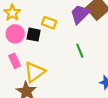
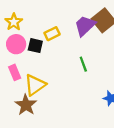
yellow rectangle: (49, 23) -> (52, 34), turned -48

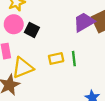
yellow rectangle: (52, 34) -> (56, 59), moved

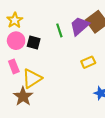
yellow rectangle: (56, 59) -> (88, 62), moved
green line: (74, 59) -> (59, 30), moved

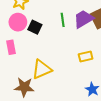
yellow triangle: (32, 78) -> (42, 69), moved
brown star: (23, 96) -> (24, 87), moved, turned 30

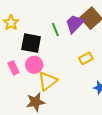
pink circle: (18, 22) -> (34, 65), moved
black square: (35, 27) -> (31, 43), size x1.5

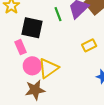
pink circle: (34, 65) -> (32, 66), moved
pink rectangle: (13, 68) -> (20, 47), moved

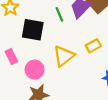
pink rectangle: (20, 47) -> (11, 57), moved
yellow triangle: (48, 68) -> (64, 56), moved

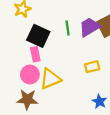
yellow triangle: (64, 56) -> (50, 79), moved
pink rectangle: (11, 57) -> (35, 54), moved

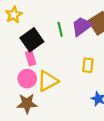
black square: (38, 36) -> (32, 40), turned 35
yellow rectangle: (92, 67) -> (88, 65), turned -64

